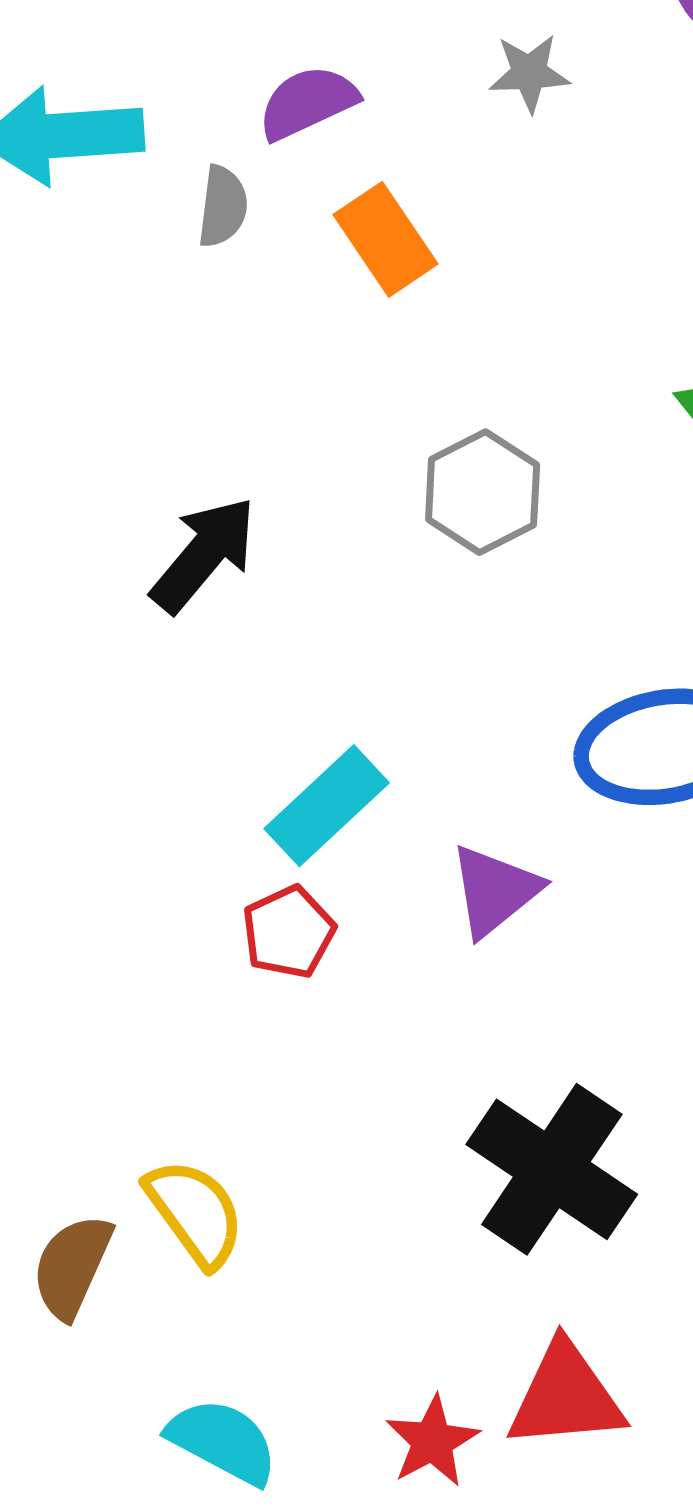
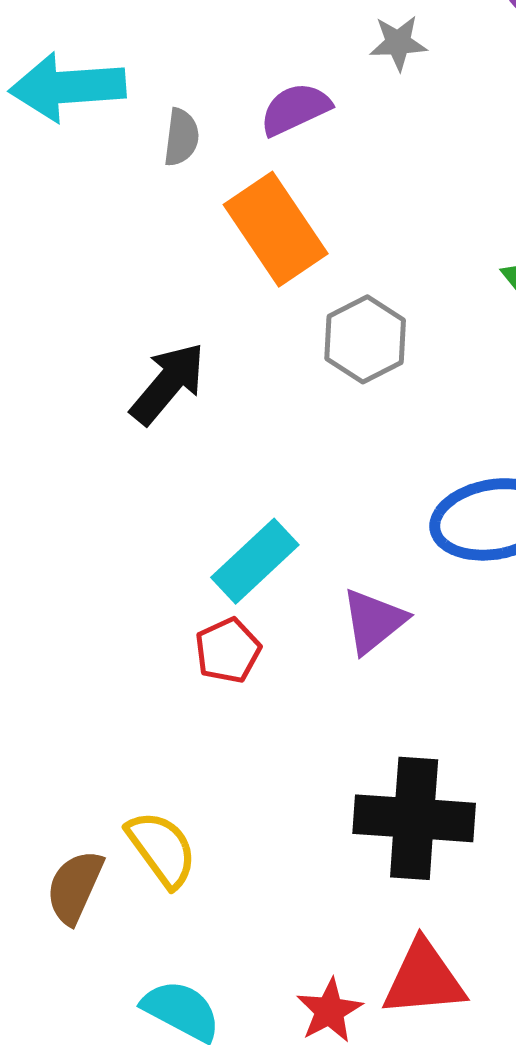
purple semicircle: (308, 103) -> (295, 109), moved
orange rectangle: (386, 239) -> (276, 229), moved, size x1.4
black cross: (552, 1169) -> (414, 818), turned -30

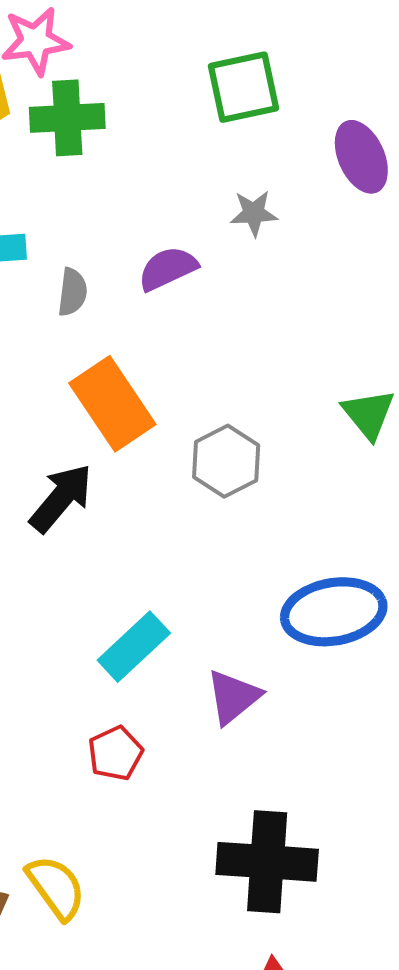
orange rectangle: (276, 229) -> (112, 404), moved
red pentagon: (228, 651) -> (115, 753), moved

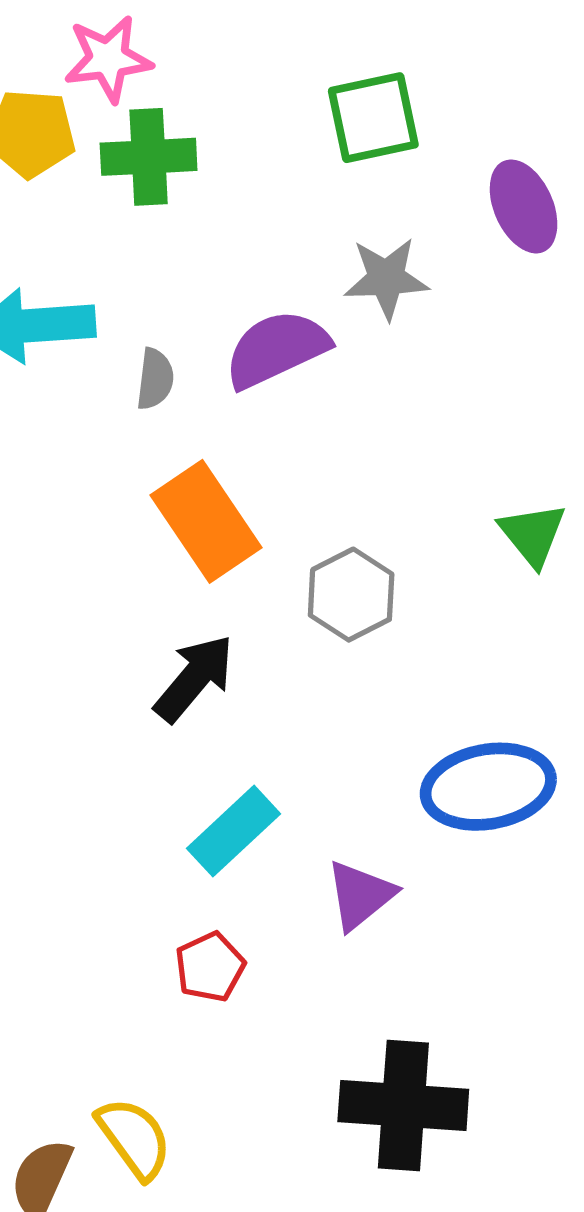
gray star: (254, 213) -> (386, 278), size x1.4
purple semicircle: (168, 269) -> (277, 349), size x1.4
black arrow: (61, 498) -> (194, 678), moved

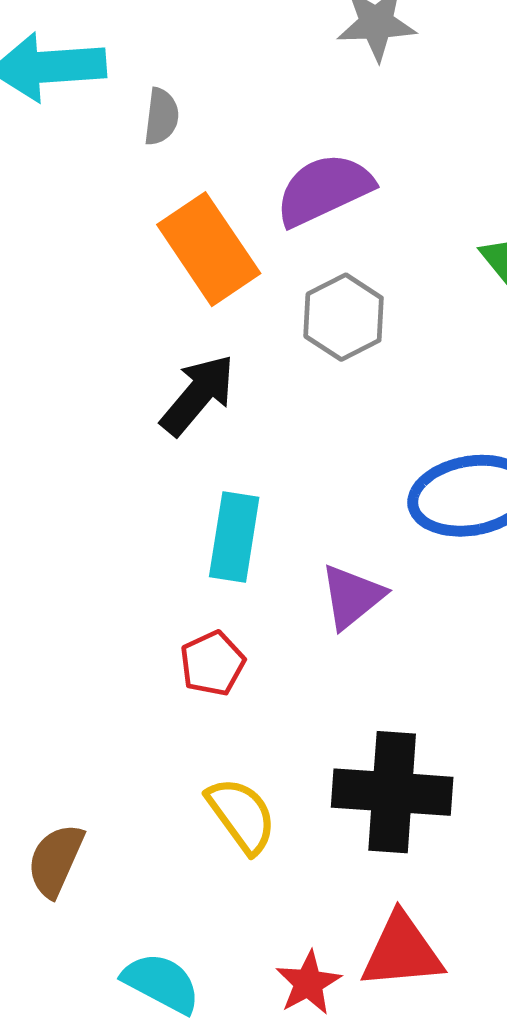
purple semicircle: (277, 349) -> (324, 190), moved
cyan rectangle: (233, 831) -> (234, 537), turned -38
yellow semicircle: (134, 1138) -> (241, 815), moved

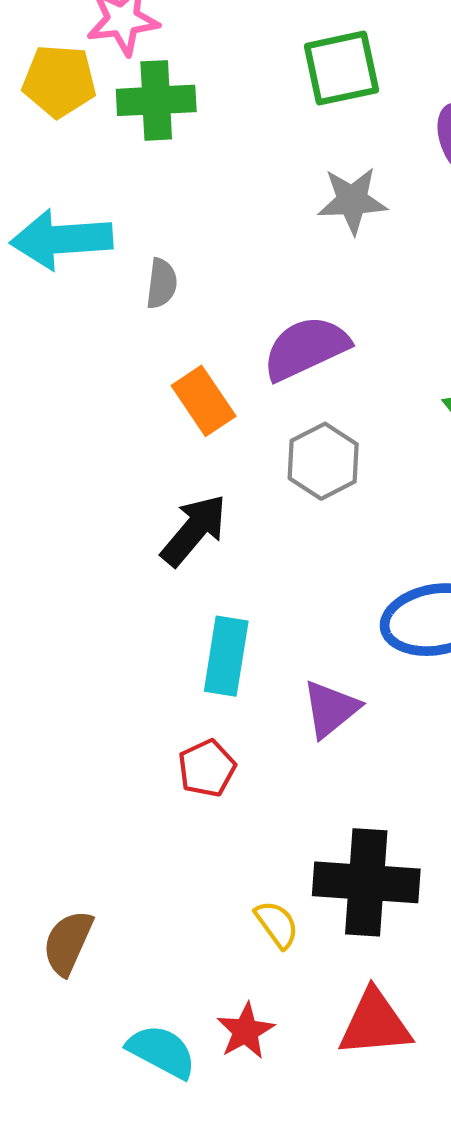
orange rectangle: (209, 249) -> (204, 401), size x0.7
yellow semicircle: (241, 815) -> (277, 924), moved, size x0.7
red star: (308, 983) -> (246, 1031), moved

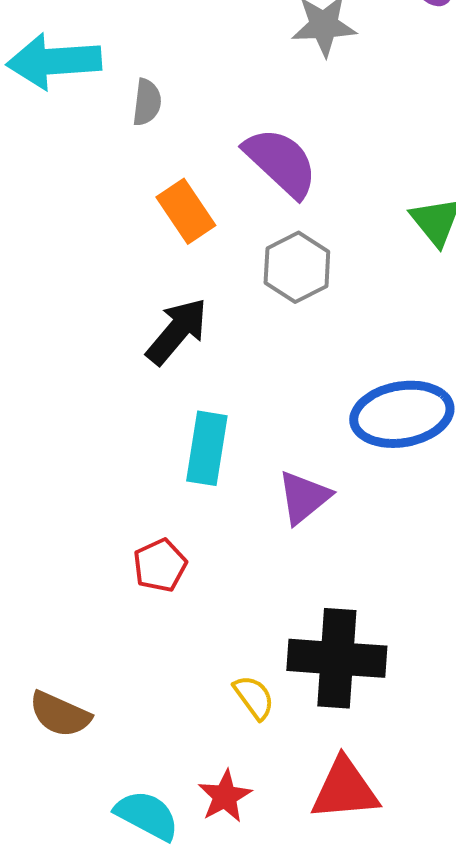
purple semicircle: (306, 348) -> (281, 162), turned 68
red pentagon: (207, 768) -> (160, 565), moved
brown semicircle: (68, 943) -> (60, 714), turned -90

